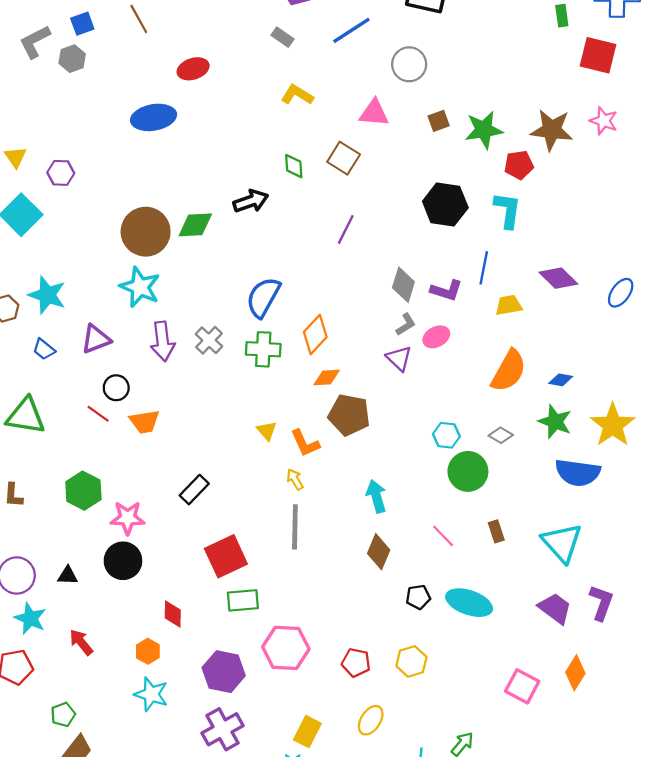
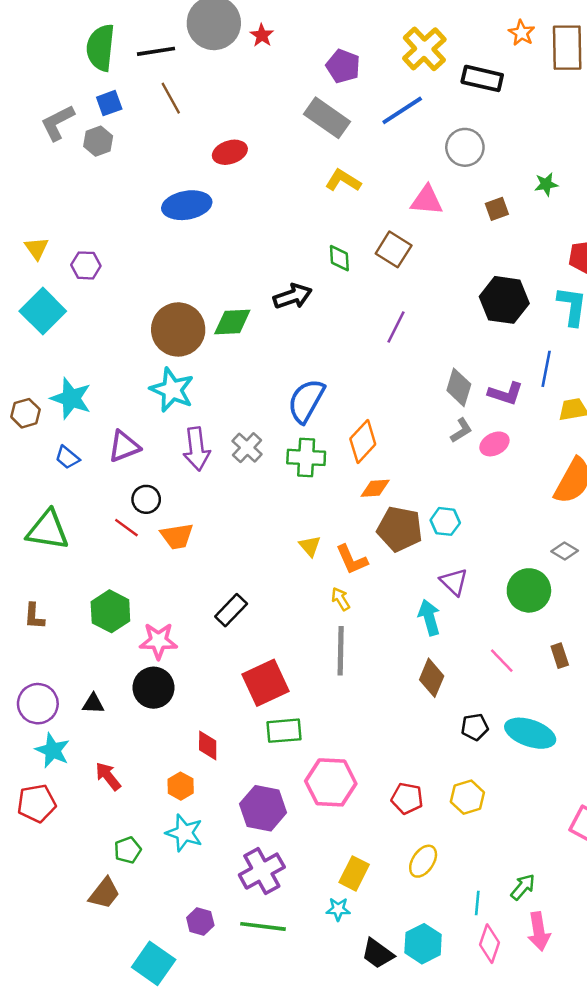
gray rectangle: (282, 37) -> (327, 118), size x1.8
green star: (484, 130) -> (546, 184), moved, size x0.6
purple triangle: (399, 358) -> (454, 582), moved
cyan hexagon: (446, 435) -> (445, 521), moved
green pentagon: (63, 715) -> (128, 850), moved

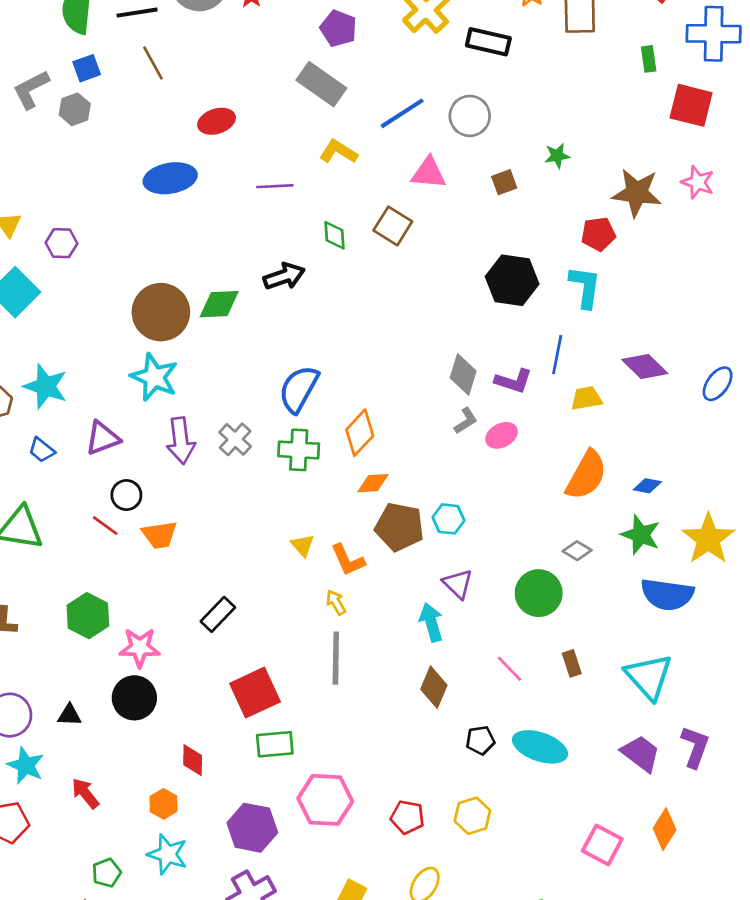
blue line: (402, 110) -> (402, 113), moved
purple line: (396, 327) -> (275, 186), moved, turned 60

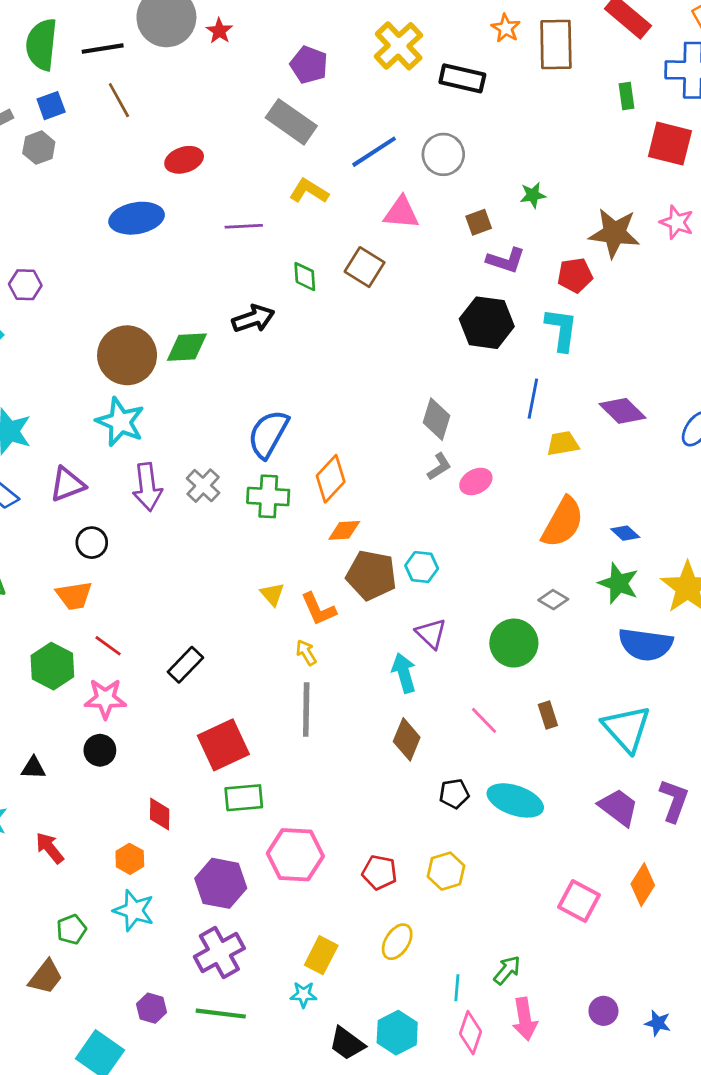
purple L-shape: (513, 381) -> (506, 260), moved
blue diamond: (647, 486) -> (625, 533), turned 32
red line: (105, 526) -> (108, 646), moved
orange trapezoid: (160, 535) -> (74, 596), moved
black circle: (134, 698) -> (100, 750), size x0.7

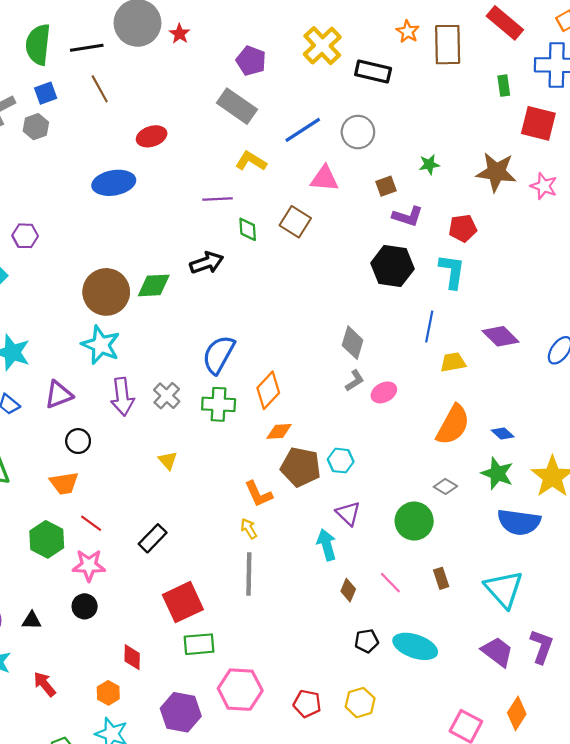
purple line: (244, 226) -> (217, 199), moved
brown star: (614, 233) -> (496, 172), moved
yellow triangle: (272, 594) -> (168, 461), moved
brown diamond: (407, 739) -> (348, 590), moved, size x0.7

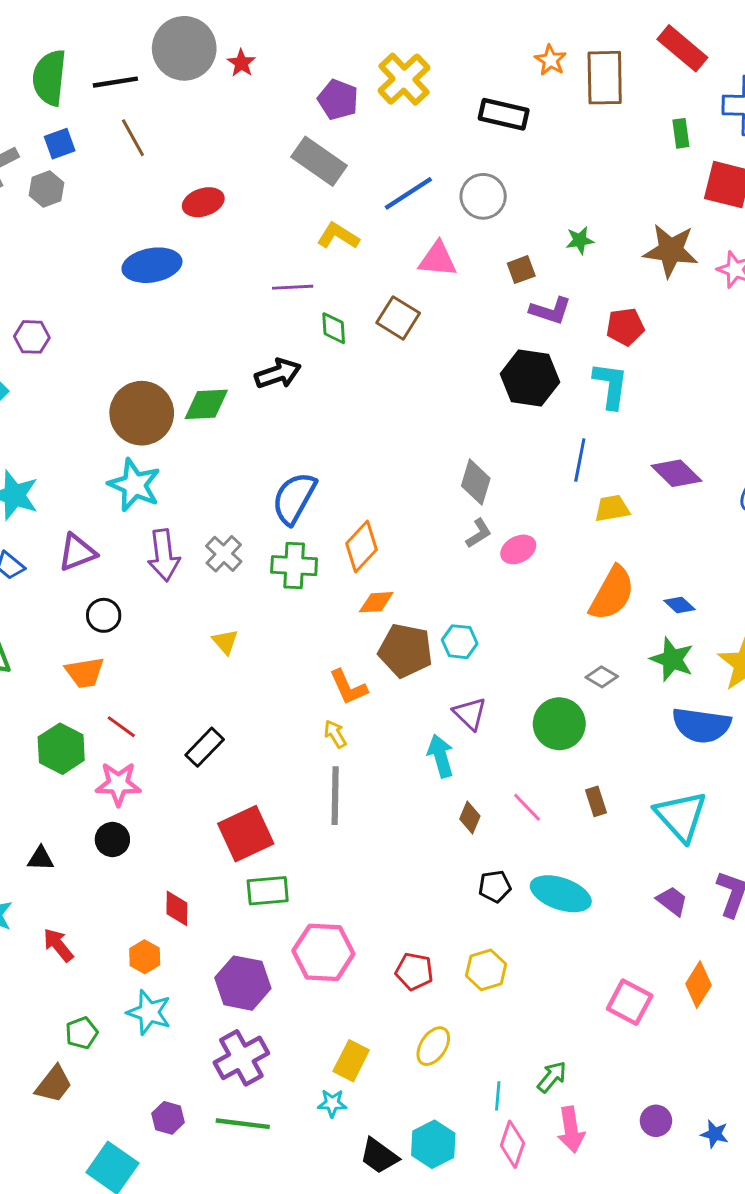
yellow cross: (322, 46) -> (404, 79), moved
purple trapezoid: (497, 652) -> (672, 901), size x0.7

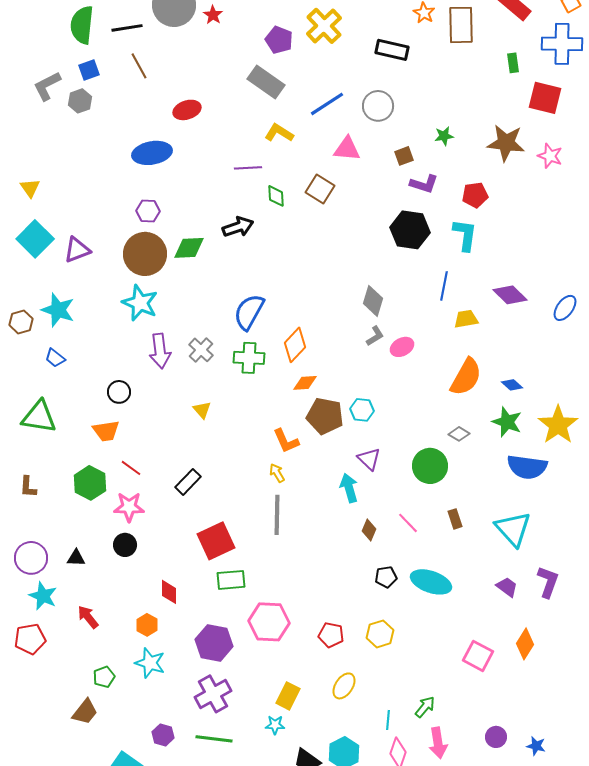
purple hexagon: (32, 337) -> (148, 211), moved
purple triangle: (77, 552) -> (77, 250), moved

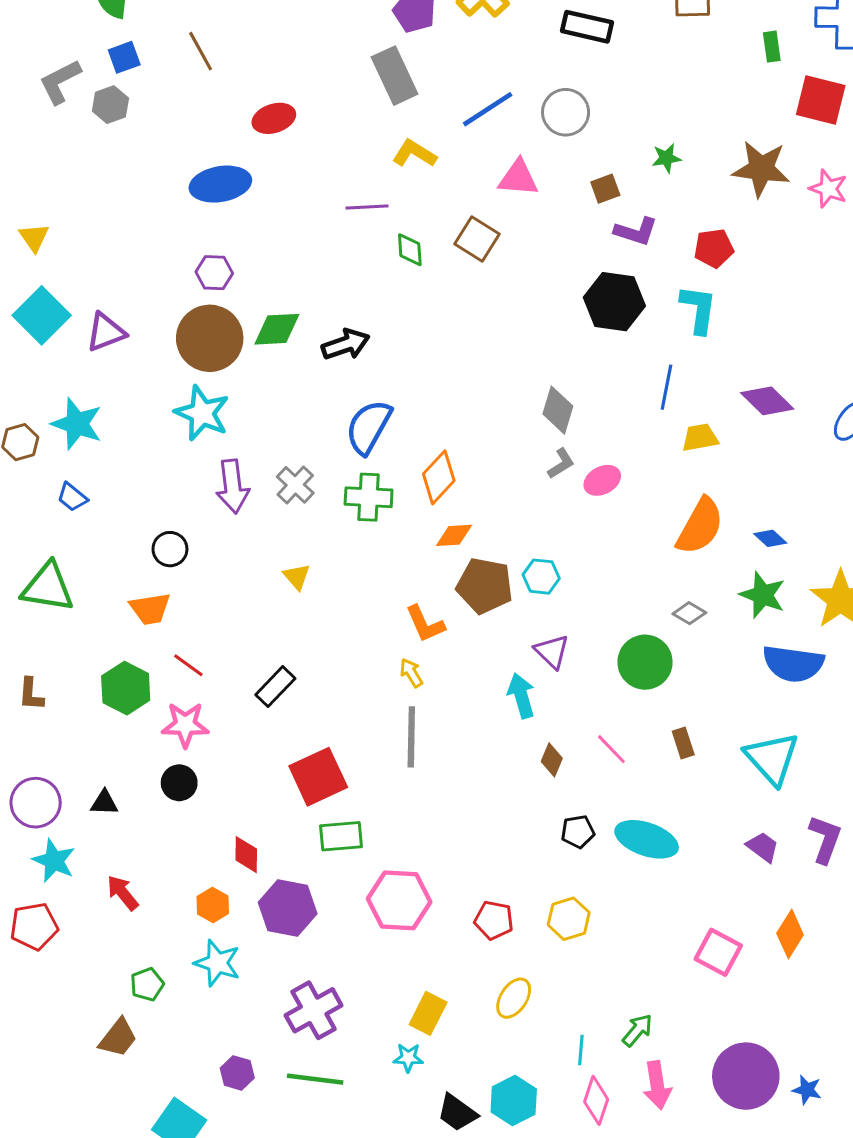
gray rectangle: (266, 82) -> (395, 76), turned 30
black arrow: (238, 227) -> (346, 344), moved
purple hexagon: (214, 643) -> (288, 908), moved
purple circle: (496, 737) -> (746, 1076), size x2.0

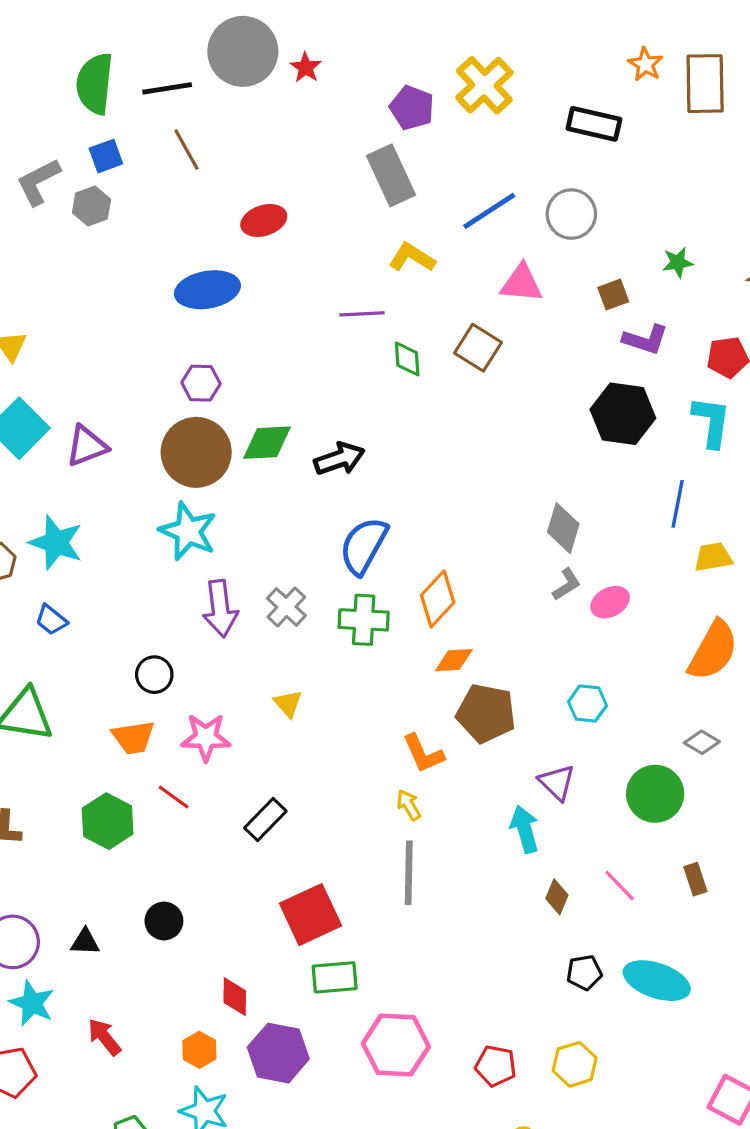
cyan hexagon: (541, 577) -> (587, 704), moved
pink star: (185, 725) -> (206, 737), moved

